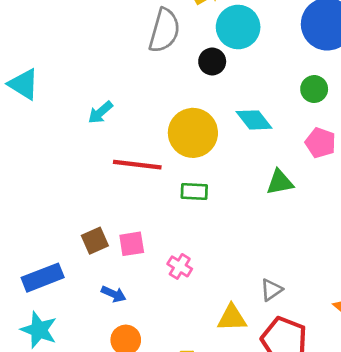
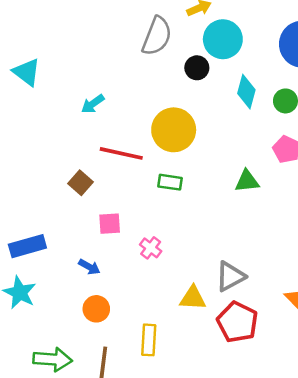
cyan diamond: (254, 120) -> (246, 92), moved, turned 48
brown square: (95, 241) -> (80, 183), moved, turned -30
gray triangle: (271, 290) -> (230, 276), size x1.5

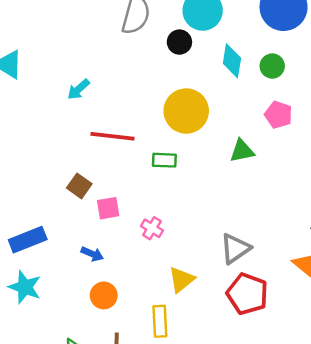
yellow circle: (174, 130) -> (186, 111), moved
brown square: (80, 183) -> (79, 186), moved
yellow triangle: (193, 298) -> (181, 280), moved, turned -36

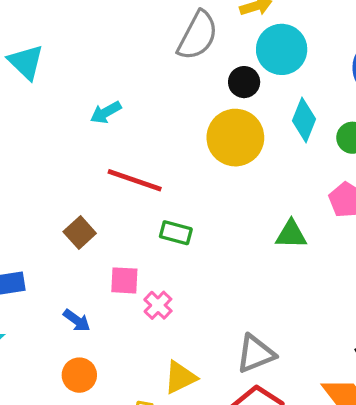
yellow circle: (186, 111) -> (235, 138), moved
green rectangle: (164, 160) -> (176, 233), moved
pink square: (108, 208) -> (124, 280), moved

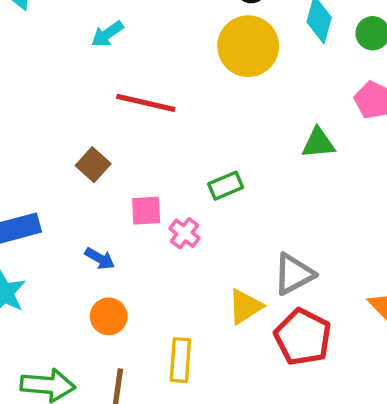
green rectangle: (176, 233) -> (226, 186), moved, turned -32
yellow triangle: (180, 377) -> (245, 306), moved

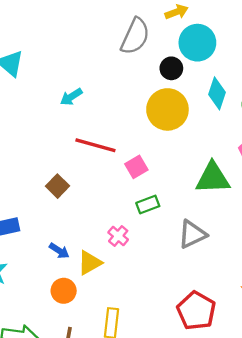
green triangle: (318, 143) -> (213, 178), size x1.5
pink square: (146, 211) -> (136, 167), moved, turned -30
gray triangle: (294, 274) -> (192, 234), moved
yellow triangle: (245, 306) -> (90, 263), moved

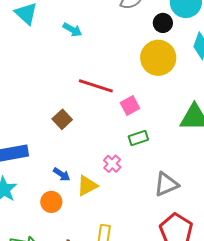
cyan arrow: (71, 97) -> (72, 30), moved, turned -120
gray triangle: (192, 234) -> (166, 184), moved
orange circle: (64, 291) -> (51, 202), moved

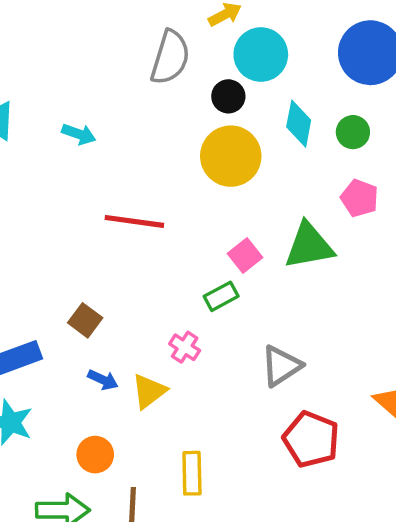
pink square: (130, 105) -> (245, 256), moved
brown square: (62, 119) -> (85, 320), moved
orange circle: (51, 202) -> (95, 455), moved

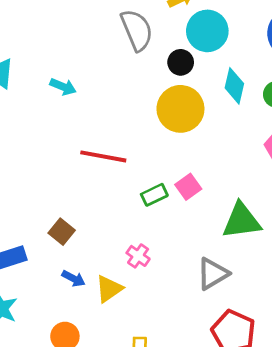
gray semicircle: (170, 57) -> (137, 30), turned -42
green triangle: (309, 246) -> (242, 221), moved
green rectangle: (221, 296) -> (154, 195), moved

